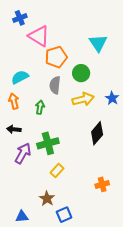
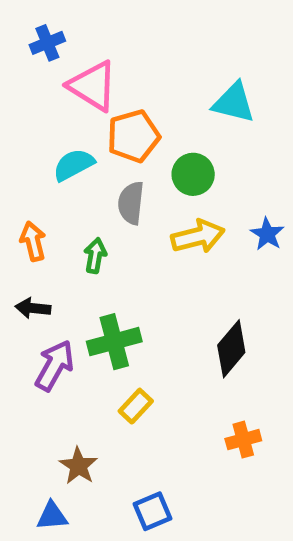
cyan triangle: (98, 43) -> (234, 103), turned -42
cyan semicircle: (20, 77) -> (74, 165), moved
black diamond: (97, 133) -> (231, 349), moved
brown star: (47, 199) -> (78, 466), moved

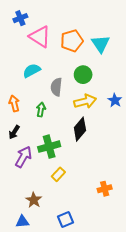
cyan triangle: (234, 103) -> (101, 44), turned 42
orange pentagon: (133, 136) -> (72, 41), moved
black arrow: (33, 308) -> (14, 132), turned -64
black diamond: (231, 349) -> (80, 129), moved

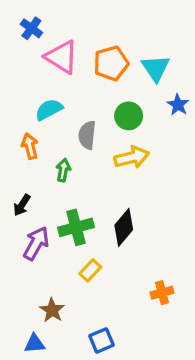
blue cross: (20, 18) -> (31, 28), turned -32
blue star: (115, 100) -> (178, 105), moved
orange arrow: (14, 103) -> (30, 146), moved
black diamond: (80, 129) -> (124, 227), moved

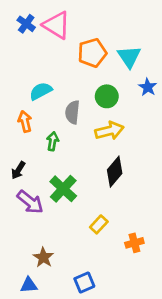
pink triangle: (62, 57) -> (57, 25), moved
green cross: (76, 227) -> (63, 189), turned -32
black diamond: (124, 227) -> (115, 172), moved
purple arrow: (36, 243) -> (30, 202), turned 100
yellow rectangle: (90, 270) -> (99, 224), moved

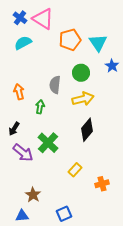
cyan semicircle: (41, 91) -> (23, 43), moved

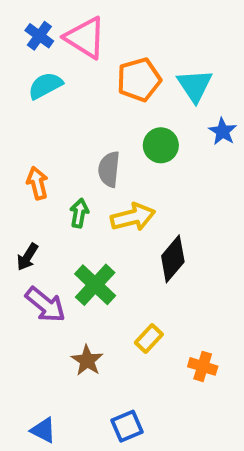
yellow arrow: (83, 99) -> (133, 217), moved
orange cross: (102, 184) -> (203, 366), turned 32
brown star: (33, 195) -> (87, 360), moved
blue triangle: (22, 216) -> (43, 430), turned 32

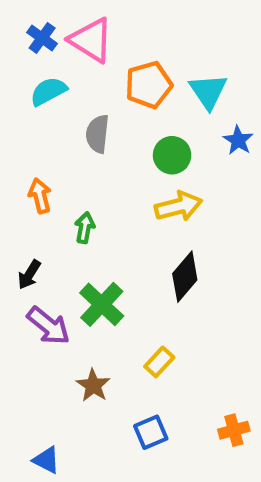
gray semicircle: (109, 169) -> (97, 134), moved
yellow arrow: (133, 217) -> (178, 206), moved
orange cross: (203, 366) -> (234, 430), moved, turned -32
blue square: (127, 426) -> (151, 432), moved

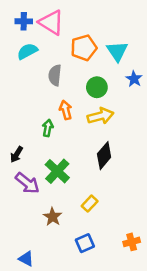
blue cross: (42, 38) -> (24, 21), turned -35
orange arrow: (40, 196) -> (66, 110), moved

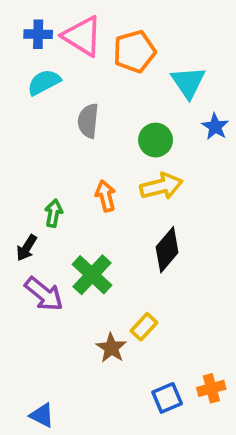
orange pentagon: (84, 48) -> (134, 51), moved
orange arrow: (66, 110) -> (105, 196), moved
green arrow: (48, 128) -> (54, 213), moved
brown star: (53, 217) -> (111, 348), moved
blue square: (85, 243) -> (167, 398), moved

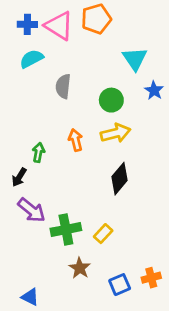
orange pentagon: (134, 51) -> (96, 19), moved
green cross: (92, 275) -> (66, 229), moved, turned 36
brown star: (111, 348) -> (80, 268), moved

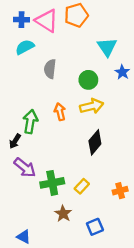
green arrow: (38, 152) -> (30, 122), size x1.5
orange cross: (151, 278) -> (120, 191), moved

